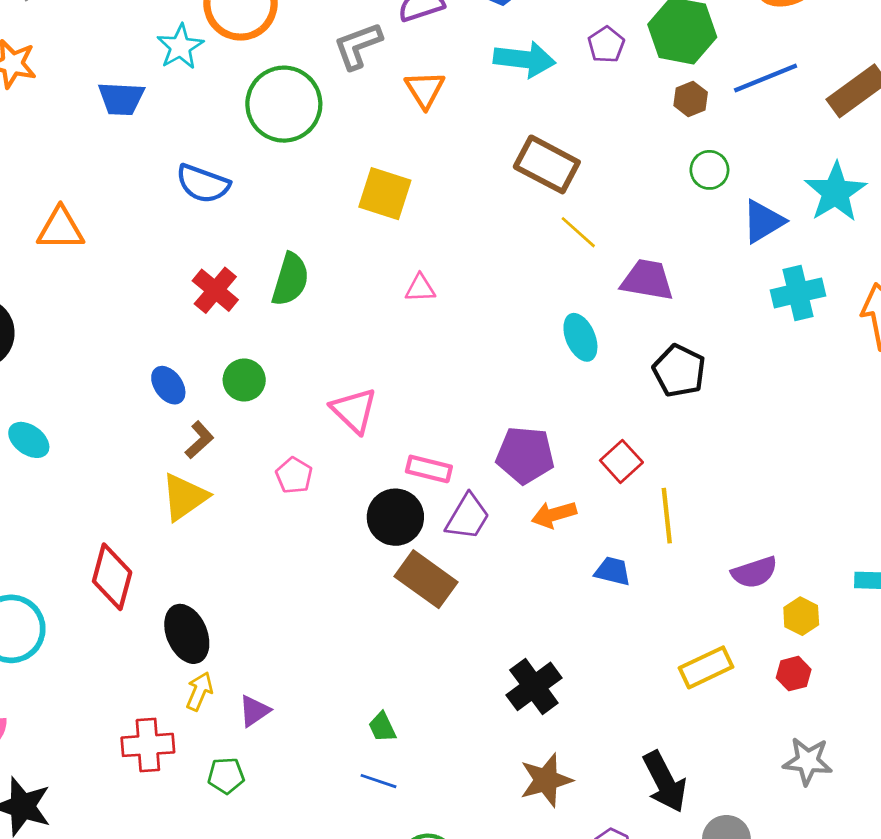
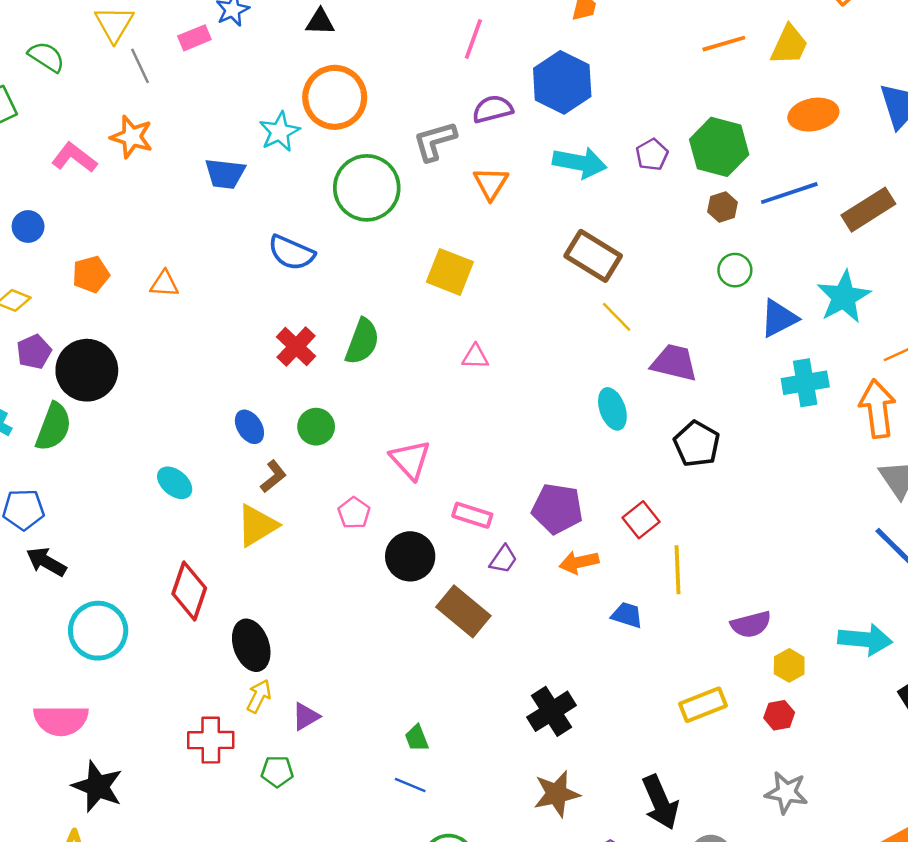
orange triangle: (61, 229) -> (164, 284), size x0.7
cyan ellipse: (29, 440) -> (175, 483), moved
black circle: (395, 517) -> (410, 556), moved
purple trapezoid: (468, 517) -> (503, 559), size x0.7

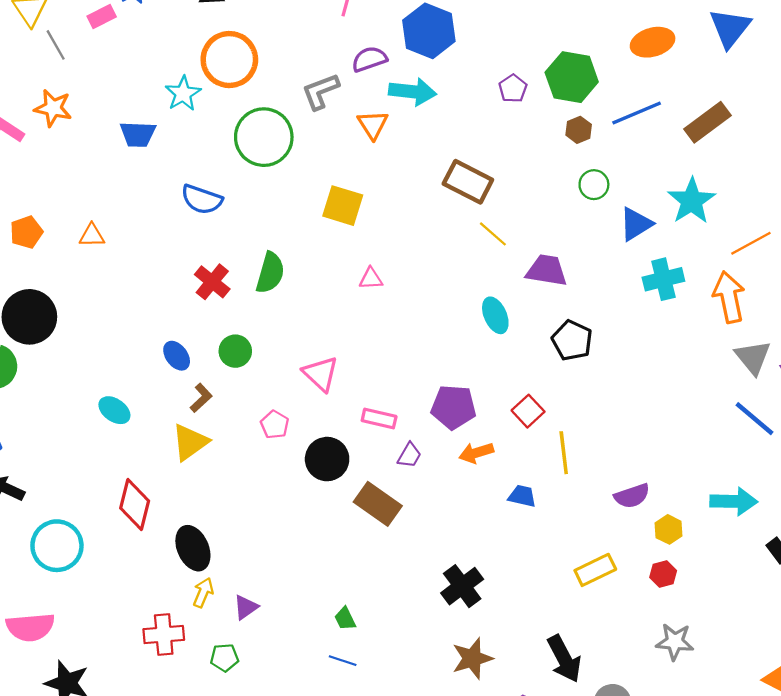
cyan arrow: (580, 163) -> (413, 92), moved

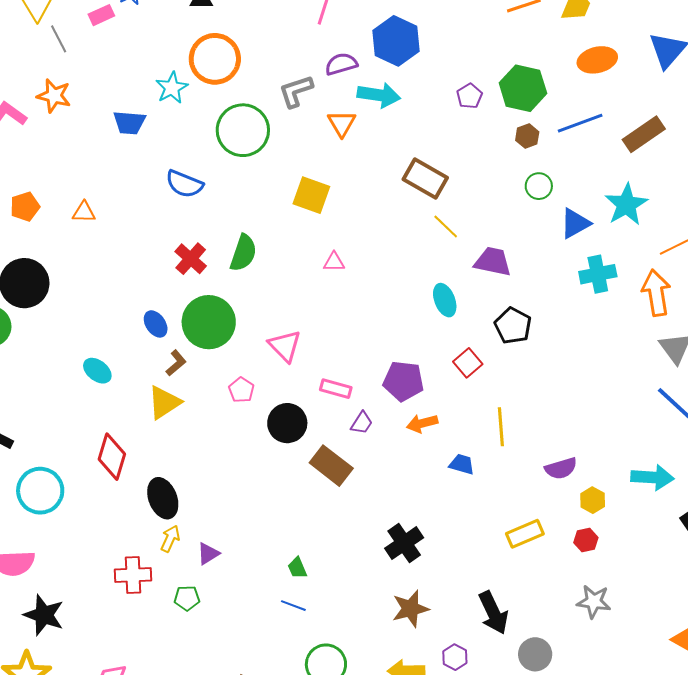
green circle: (235, 351) -> (209, 322), size x1.8
red square: (528, 411) -> (468, 363), moved

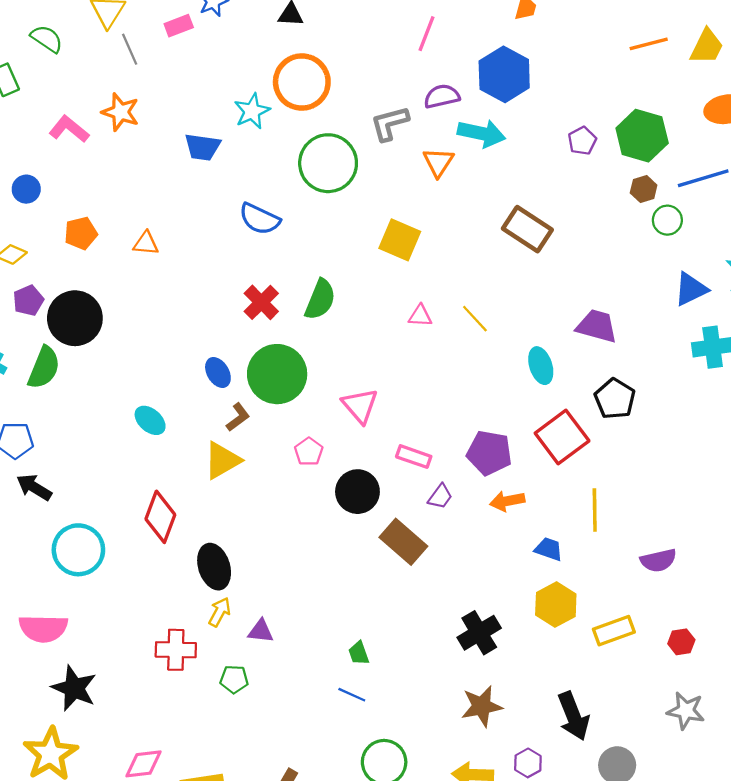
green circle: (539, 186) -> (667, 220), moved
yellow line: (446, 227) -> (475, 319), moved
red square: (468, 363) -> (562, 437), size x1.6
yellow hexagon: (593, 500) -> (556, 604), moved, size x1.5
purple triangle: (208, 554) -> (261, 631), turned 35

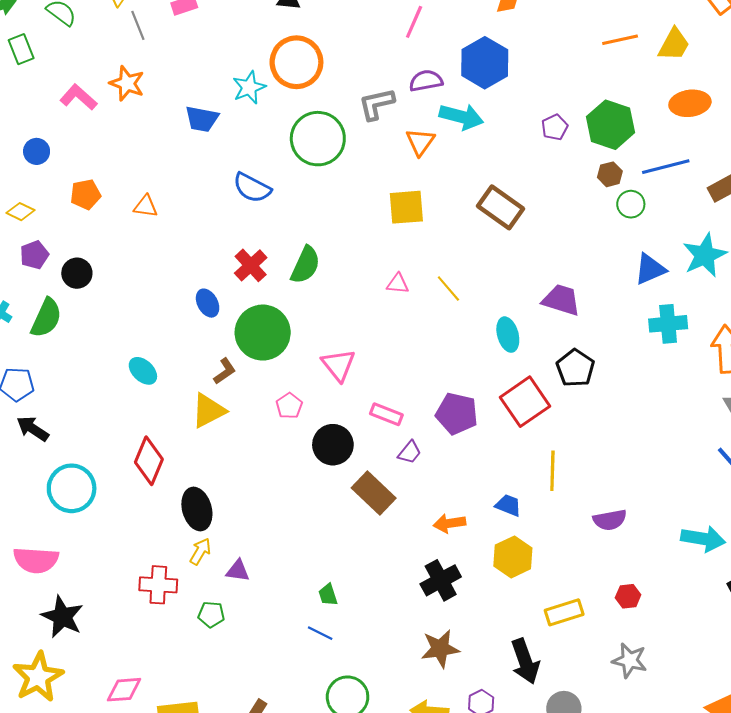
yellow square: (400, 240) -> (406, 207), moved, turned -30
black circle: (75, 318) -> (77, 273), size x0.6
blue ellipse: (218, 372) -> (208, 303), moved
orange arrow: (507, 501) -> (449, 523), moved
yellow rectangle: (614, 631) -> (564, 612), moved

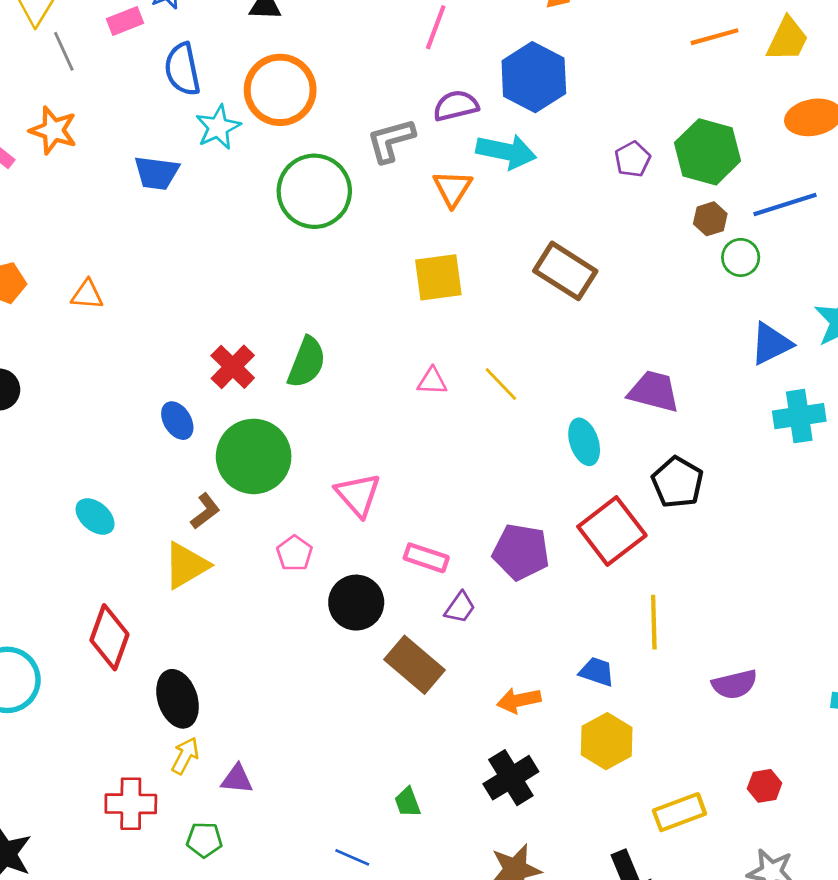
blue semicircle: (252, 188) -> (182, 69), moved, turned 54
green trapezoid: (328, 595) -> (408, 802), moved

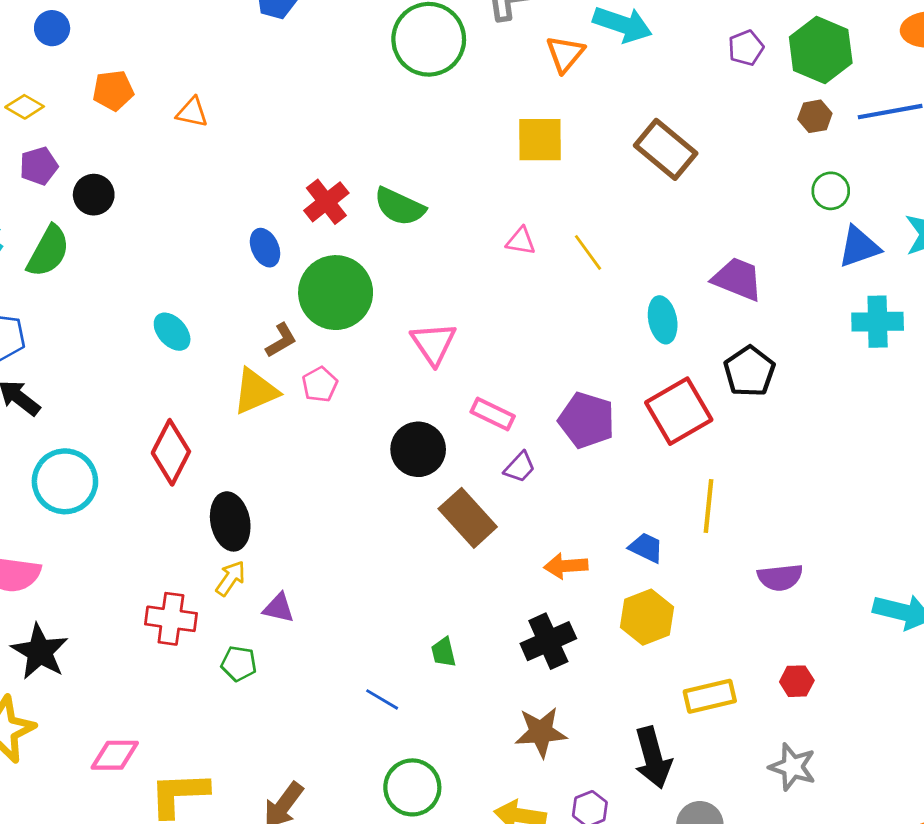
green circle: (741, 257) -> (831, 191), moved
green semicircle: (307, 362) -> (400, 207), turned 86
pink pentagon: (294, 553) -> (320, 384), moved

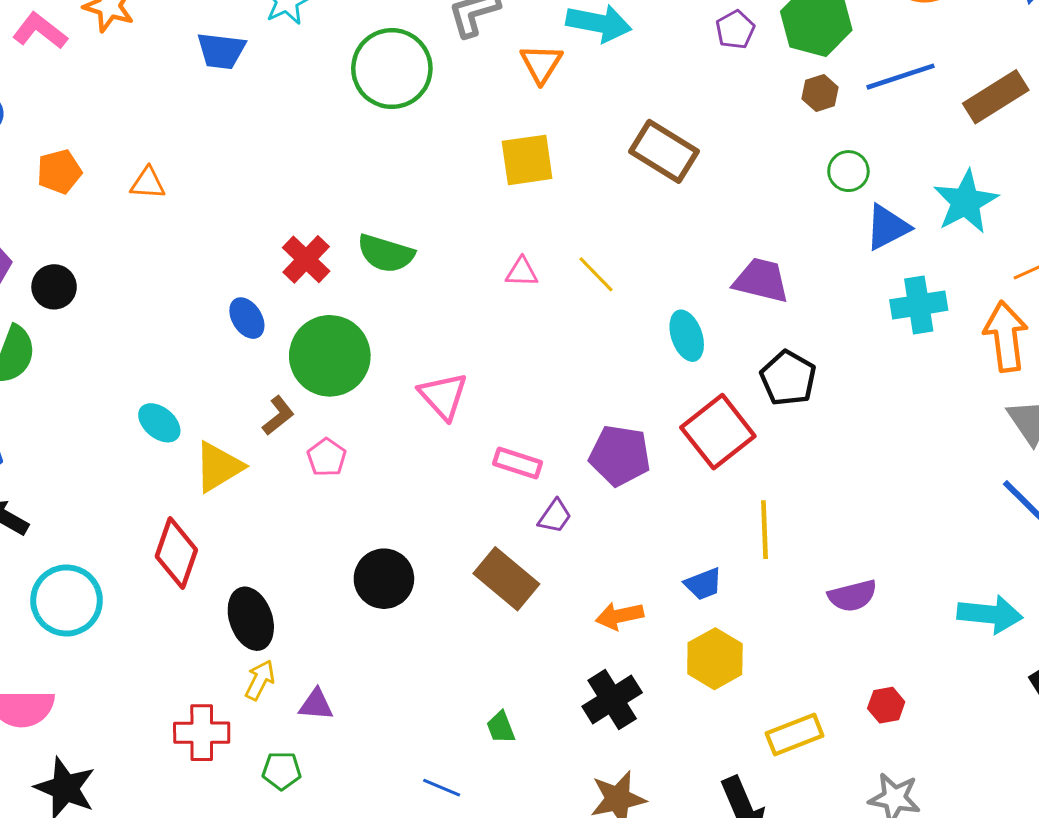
yellow triangle: (255, 391) -> (218, 467), moved
black circle: (418, 449) -> (384, 579), moved
blue trapezoid: (646, 548) -> (703, 584), turned 141

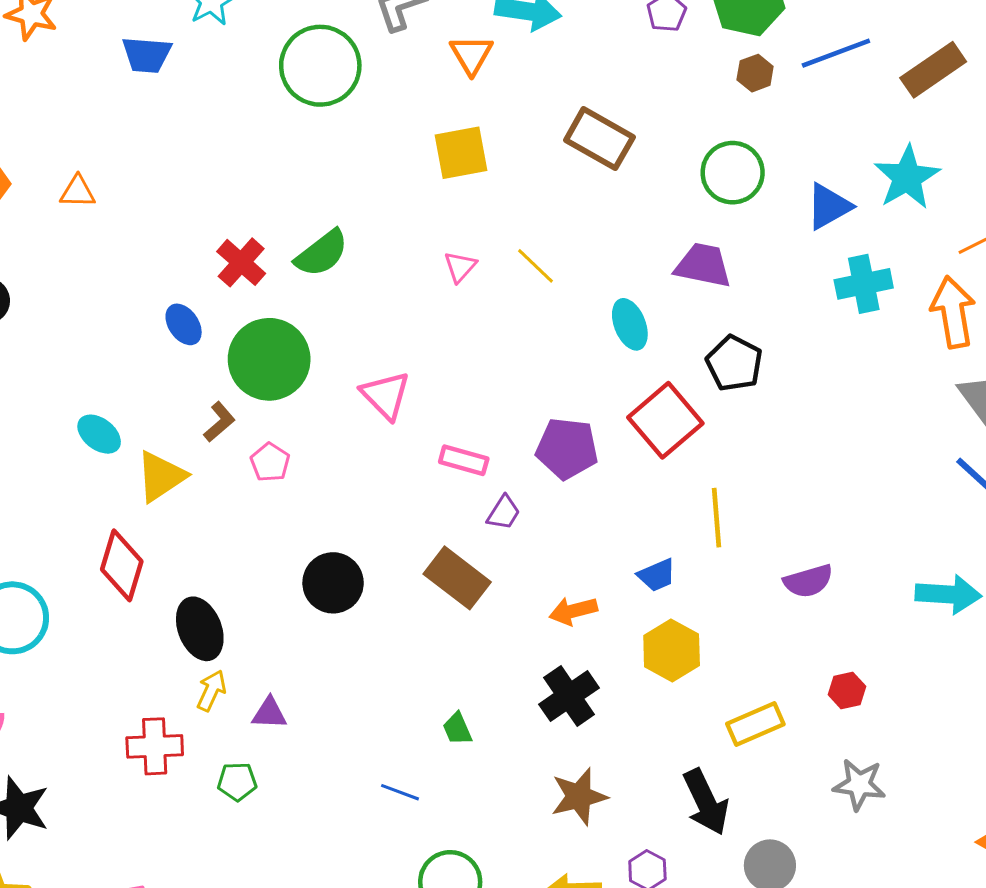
green circle: (848, 171) -> (733, 173), moved, size x1.5
green semicircle: (386, 253) -> (322, 253), turned -52
pink triangle: (522, 272) -> (460, 267), turned -48

